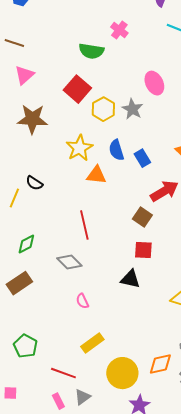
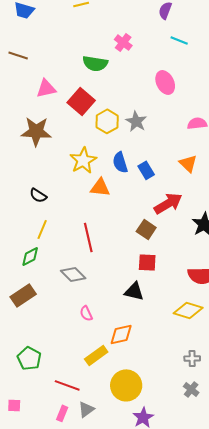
pink triangle: (24, 75) -> (46, 88), moved, turned 30
pink ellipse: (154, 83) -> (165, 82), moved
yellow line: (14, 198) -> (42, 229), moved
orange diamond: (160, 364) -> (121, 334), moved
pink rectangle: (58, 401) -> (62, 413), turned 49

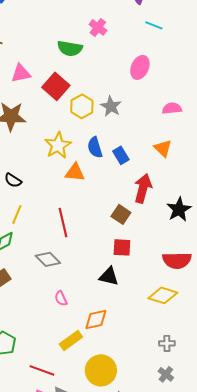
pink ellipse: (165, 82) -> (140, 67), turned 50
red arrow: (168, 203) -> (143, 188), turned -44

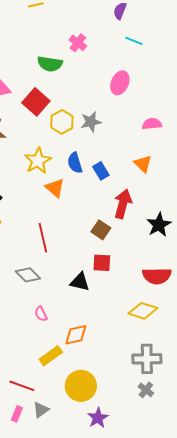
gray star: (111, 106) -> (91, 122), turned 30
orange triangle: (75, 172) -> (55, 188), turned 35
black triangle: (109, 276) -> (80, 282), moved
gray cross: (167, 343) -> (147, 359), size x1.8

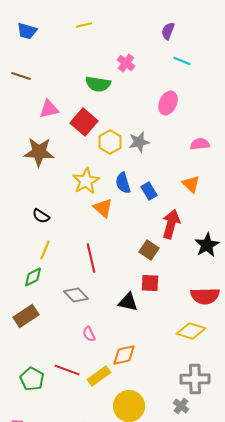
red line: (22, 386) -> (67, 370), moved
gray cross: (146, 390) -> (181, 406), moved

